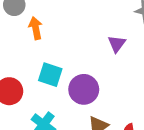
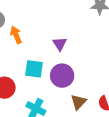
purple triangle: (117, 44) -> (60, 44), moved

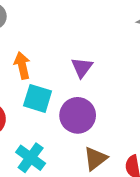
orange arrow: (16, 35) -> (22, 66), moved

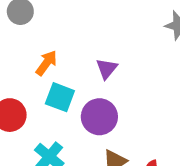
orange arrow: (22, 66) -> (46, 63), turned 45

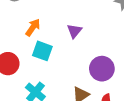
purple circle: (99, 117) -> (102, 69), moved

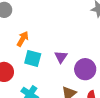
purple triangle: (74, 31) -> (61, 57), moved

